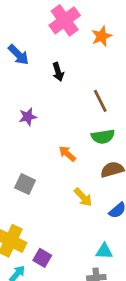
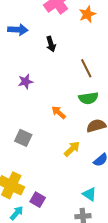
blue arrow: (18, 55) -> (18, 30), turned -42
yellow arrow: (83, 197) -> (72, 149), turned -91
cyan triangle: (104, 251) -> (90, 194), turned 32

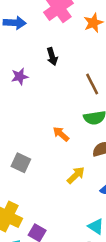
blue arrow: (18, 30) -> (15, 23), moved
purple star: (26, 82) -> (20, 76), moved

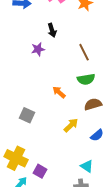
purple star: (20, 76) -> (38, 49), moved

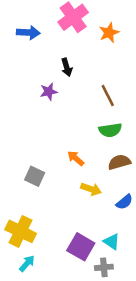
orange arrow: (59, 92) -> (76, 158), moved
yellow arrow: (71, 125) -> (91, 189), turned 63
purple square: (40, 171) -> (81, 247), moved, size x1.5

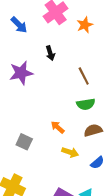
blue arrow: (28, 33) -> (19, 25), turned 42
purple star: (49, 92) -> (21, 73), moved, size x1.6

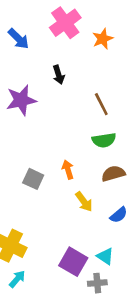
orange arrow: (58, 127) -> (68, 170), turned 32
gray square: (24, 142) -> (33, 179), moved
yellow arrow: (70, 152) -> (84, 202), turned 35

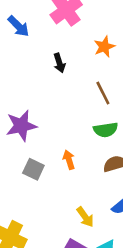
orange star: (103, 39) -> (104, 47), moved
purple star: (21, 100) -> (21, 126), moved
yellow arrow: (84, 202) -> (85, 217), moved

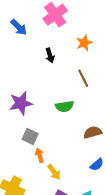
green semicircle: (106, 130) -> (64, 106), moved
orange arrow: (69, 160) -> (39, 155), moved
yellow arrow: (85, 217) -> (54, 172), moved

